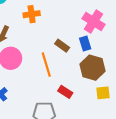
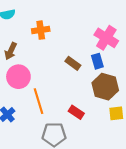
orange line: (46, 65) -> (38, 101), moved

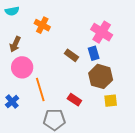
orange cross: (41, 30) -> (42, 25), turned 35

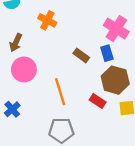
orange line: (40, 89) -> (60, 92), moved
red rectangle: (74, 100) -> (98, 101), moved

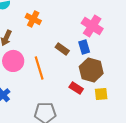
orange line: (60, 92) -> (39, 68), moved

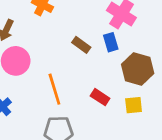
orange line: (39, 68) -> (54, 89), moved
brown hexagon: (91, 70) -> (138, 69), moved

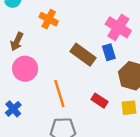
brown rectangle: (81, 45) -> (83, 55), size x1.5

